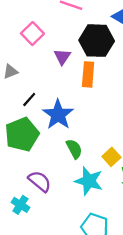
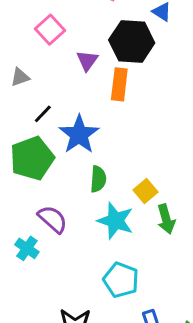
green semicircle: (74, 149) -> (98, 179), turned 30

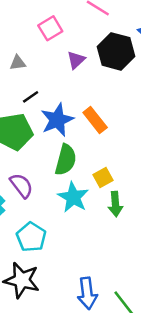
orange rectangle: (119, 84) -> (95, 120), moved, turned -56
green semicircle: (98, 179) -> (66, 160), size x1.4
cyan pentagon: (121, 280) -> (31, 237), moved

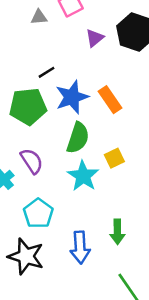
gray triangle: (18, 63) -> (39, 17), moved
green arrow: (115, 204) -> (117, 232), moved
blue arrow: (87, 293) -> (80, 247), moved

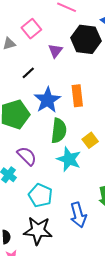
black line: (46, 72) -> (28, 73), moved
orange rectangle: (110, 100) -> (77, 96), turned 40

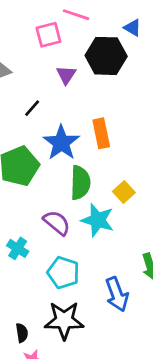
pink square: (31, 29) -> (48, 35), moved, turned 30
purple semicircle: (27, 156) -> (57, 223), moved

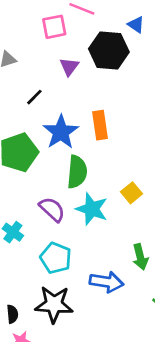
yellow square: (124, 192) -> (131, 193), moved
blue arrow: (117, 294) -> (106, 282), turned -64

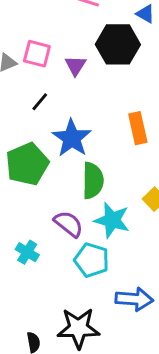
pink square: (54, 27) -> (37, 54), moved, turned 30
orange rectangle: (100, 125) -> (138, 128), moved
cyan pentagon: (56, 258) -> (92, 260), moved

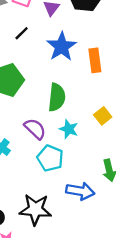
blue star: (72, 138) -> (62, 47), moved
cyan star: (112, 220) -> (69, 129), size x0.7

